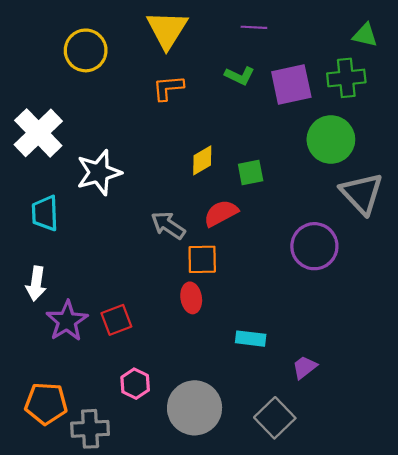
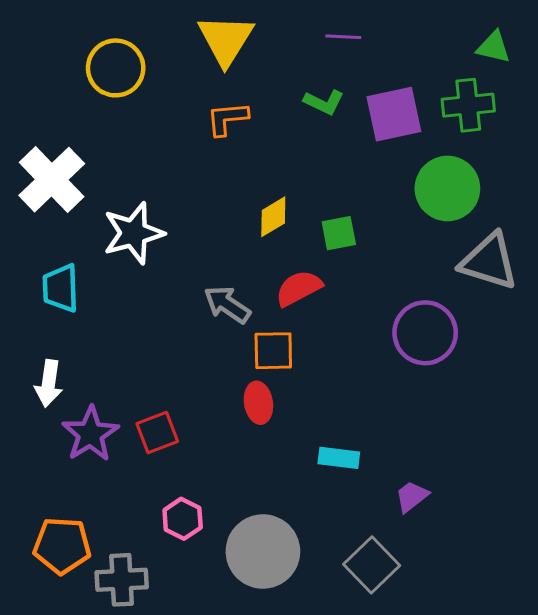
gray triangle: (362, 193) -> (489, 261), turned -30

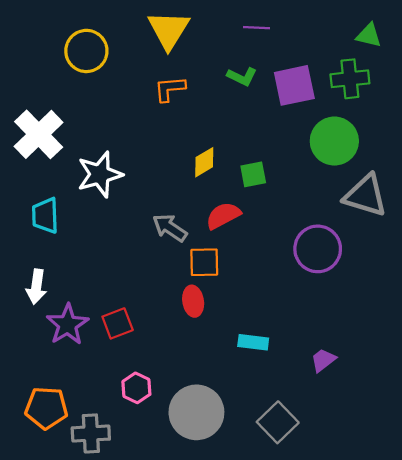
purple trapezoid: (412, 496) -> (323, 360), moved

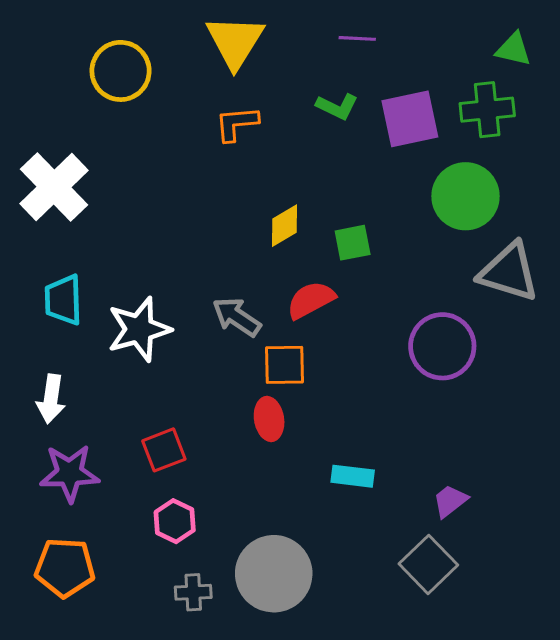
white star: (100, 174) -> (139, 329), moved
purple star: (67, 325) -> (69, 473), moved, turned 30
pink hexagon: (136, 388) -> (175, 521), moved
gray square: (278, 422) -> (428, 564), moved
gray cross: (91, 433) -> (193, 592), moved, size x0.7

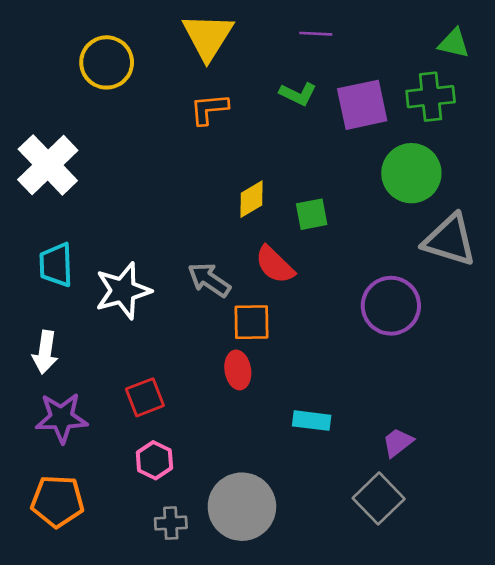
red semicircle: (311, 300) -> (275, 265), turned -108

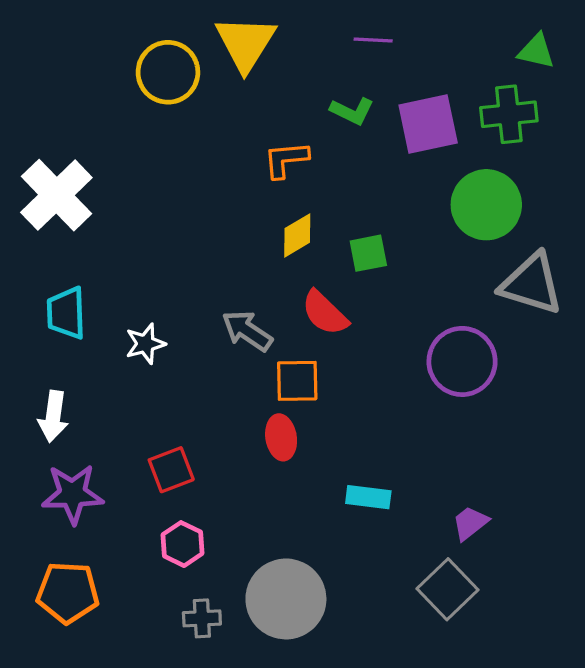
yellow circle: (107, 62) -> (168, 72), moved
orange L-shape: (209, 109) -> (286, 160), moved
white star: (123, 291) -> (145, 344), size x0.6

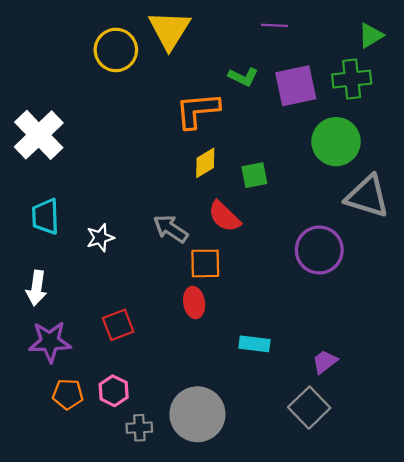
purple line: (373, 40) -> (275, 25), moved
green triangle: (536, 51) -> (371, 35), turned -44
orange L-shape: (286, 160) -> (197, 110), size x1.4
pink hexagon: (183, 544) -> (114, 391), moved
orange pentagon: (68, 593) -> (68, 394), moved, size x0.7

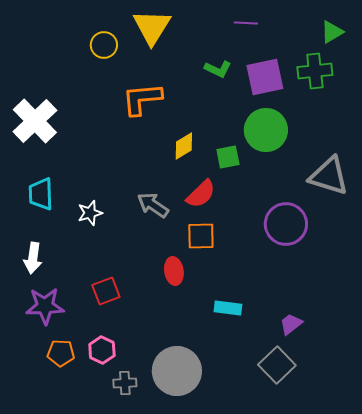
yellow circle: (116, 50) -> (104, 45), size x0.7
orange L-shape: (197, 110) -> (142, 99), moved
green circle: (336, 142) -> (266, 130), moved
red semicircle: (224, 216) -> (201, 194), turned -88
orange square: (205, 263) -> (201, 236), moved

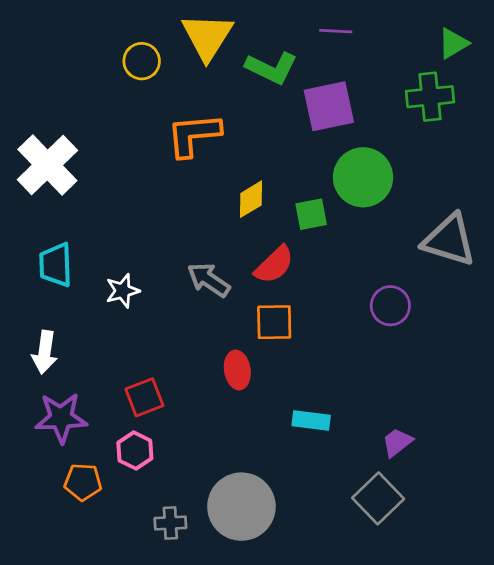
green L-shape: (218, 69) -> (271, 68), moved, size x1.4
purple square: (265, 77) -> (329, 106), moved
purple circle: (286, 224) -> (390, 306), size x0.7
pink hexagon: (102, 350) -> (135, 451), moved

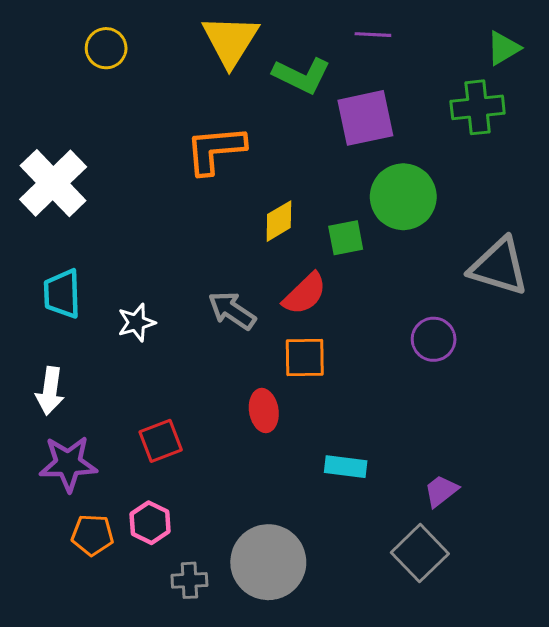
yellow circle: (142, 61) -> (106, 48), moved
pink hexagon: (135, 451) -> (150, 523), moved

